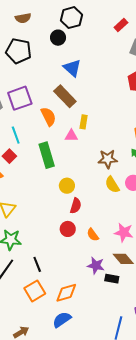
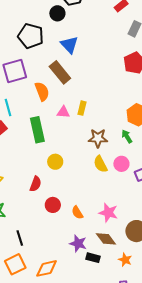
black pentagon: (18, 51) -> (31, 36), moved
yellow rectangle: (84, 122) -> (82, 108), moved
red semicircle: (76, 206) -> (36, 184), moved

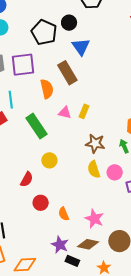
black circle: (57, 13) -> (69, 23), moved
green rectangle: (37, 130) -> (37, 126), turned -30
brown diamond: (106, 239) -> (88, 244), turned -50

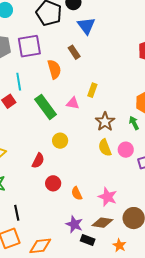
brown rectangle: (67, 73) -> (74, 52), size x0.6
pink triangle: (65, 113) -> (73, 103), moved
brown star: (95, 143) -> (105, 122), turned 30

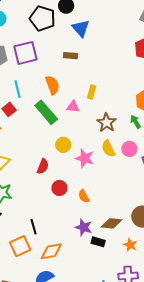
brown rectangle: (74, 52) -> (71, 56), turned -48
orange semicircle: (54, 69) -> (52, 85), moved
pink star: (108, 197) -> (85, 158), moved
black line: (17, 213) -> (34, 227), moved

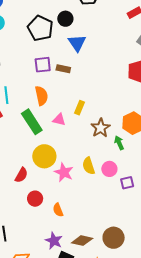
purple square: (25, 53) -> (43, 65), moved, size x0.7
brown star: (107, 123) -> (101, 128), moved
yellow circle: (63, 145) -> (44, 156), size x1.5

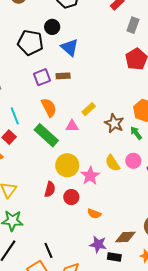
yellow rectangle: (79, 108) -> (89, 109), turned 40
pink star: (64, 172) -> (90, 176), turned 30
red circle: (35, 199) -> (71, 197), moved
orange semicircle: (58, 210) -> (94, 214), turned -32

